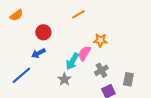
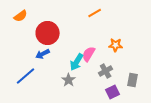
orange line: (78, 14) -> (95, 13), moved
red circle: (43, 32) -> (48, 33), size x1.5
orange star: (100, 40) -> (116, 45), moved

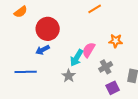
blue line: (26, 76) -> (26, 72), turned 40

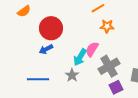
orange star: (116, 41) -> (107, 26), moved
gray cross: (106, 67) -> (109, 66), size x1.5
blue line: (26, 72) -> (38, 79), moved

